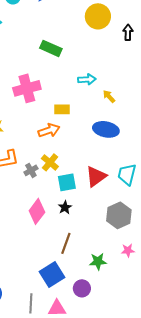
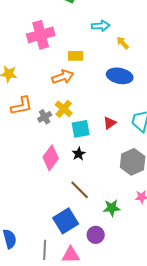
red triangle: (96, 176) -> (110, 123), size x0.6
brown line: (66, 243) -> (80, 190), turned -65

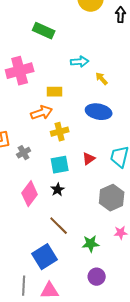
yellow cross: (64, 109) -> (60, 132), moved, turned 36
purple circle: (96, 235) -> (97, 277), moved

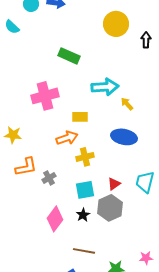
cyan arrow: (80, 62) -> (105, 87), size x1.5
gray hexagon: (112, 198) -> (110, 208), moved
brown line: (59, 226) -> (84, 251), turned -35

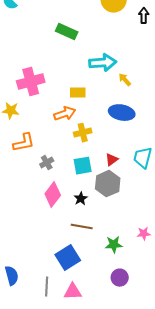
pink cross: (45, 96) -> (31, 82), moved
gray cross: (49, 178) -> (47, 163), moved
black star: (83, 215) -> (81, 199), moved

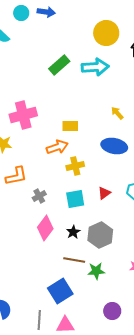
green rectangle: (67, 32) -> (59, 65), turned -65
cyan arrow: (103, 63) -> (95, 67), moved
gray hexagon: (108, 184) -> (100, 235), moved
green star: (114, 245) -> (96, 271), moved

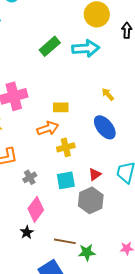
blue ellipse: (114, 146) -> (105, 127), turned 40
black star: (73, 232) -> (27, 232), moved
gray hexagon: (100, 235) -> (91, 200), moved

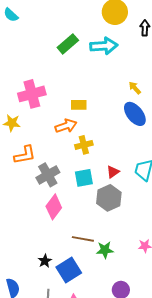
yellow arrow: (108, 94) -> (135, 88), moved
blue ellipse: (105, 127) -> (135, 114), moved
gray cross: (30, 177) -> (48, 175), size x1.6
black star: (27, 232) -> (45, 261), moved

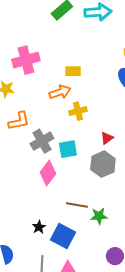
cyan square: (84, 178) -> (68, 149), moved
blue square: (69, 270) -> (63, 236), turned -30

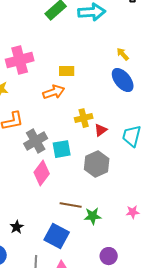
yellow cross: (78, 111) -> (84, 118), moved
red triangle: (107, 138) -> (101, 130), moved
black star: (39, 227) -> (17, 227), moved

